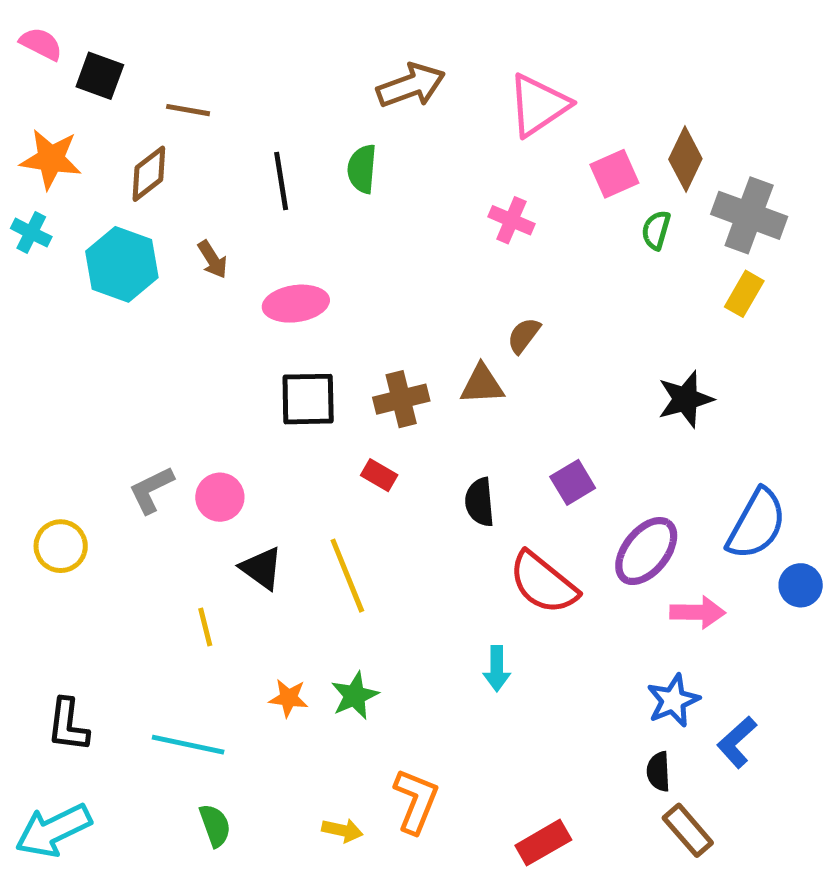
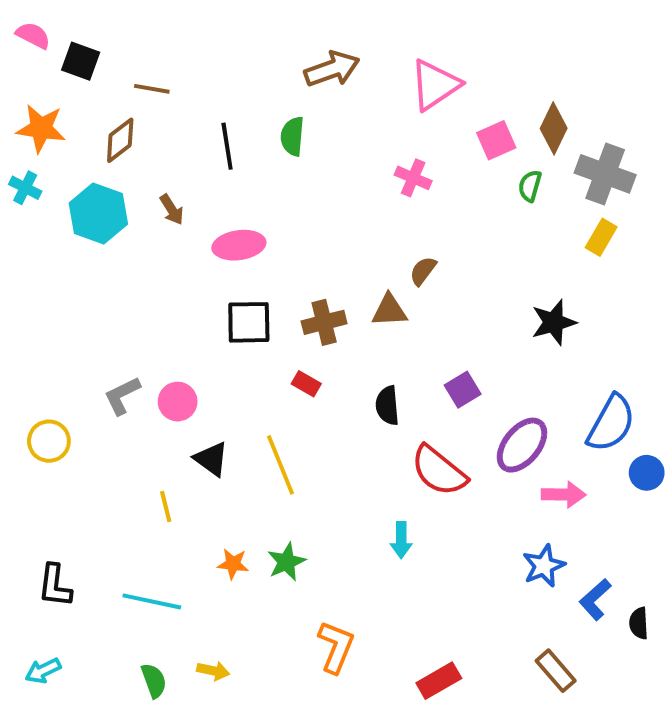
black semicircle: (658, 772) -> (639, 623), moved
green semicircle: (215, 825) -> (154, 681), moved
cyan arrow: (53, 830) -> (43, 671), size x0.6
yellow arrow: (342, 830) -> (213, 671), moved

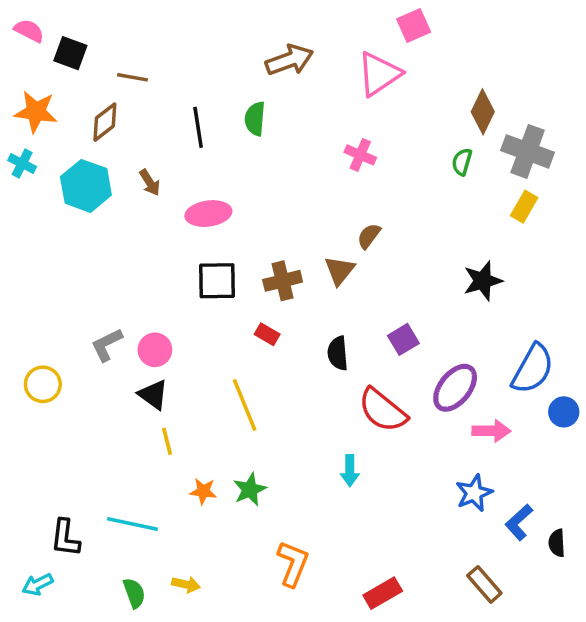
pink square: (496, 140) -> (414, 26), moved
brown triangle: (389, 310) -> (340, 270), turned -48
black triangle: (211, 459) -> (153, 395), moved
yellow line: (166, 506) -> (167, 441), moved
black L-shape: (55, 586) -> (65, 538), moved

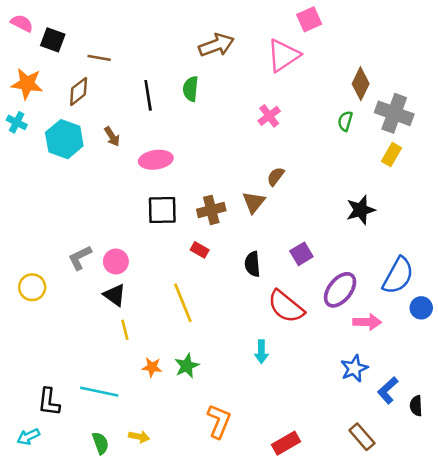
pink cross: (360, 155) -> (269, 116), turned 30

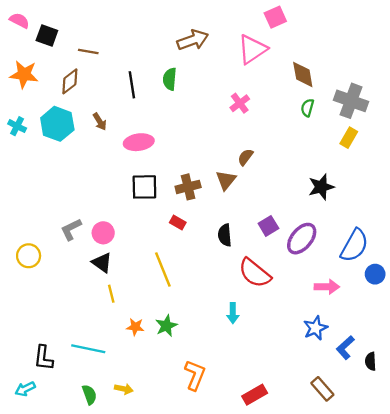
brown diamond: (361, 84) -> (303, 74), moved, turned -36
cyan cross: (17, 122) -> (17, 126), moved
purple ellipse: (340, 290) -> (302, 239), moved

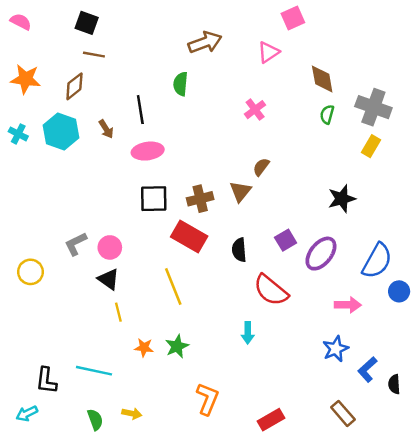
black square: (47, 35) -> (87, 23), moved
pink triangle: (252, 49) -> (268, 52), size x0.7
black line: (132, 85) -> (140, 110), moved
red rectangle: (178, 222) -> (189, 236), size x2.0

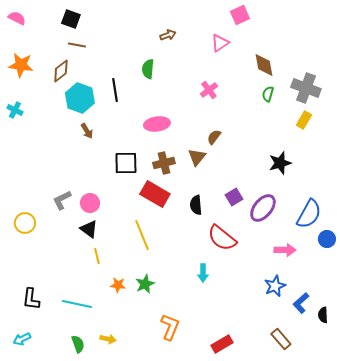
brown arrow: (205, 42) -> (168, 35), size x0.6
brown arrow: (106, 129) -> (87, 131), moved
cyan hexagon: (61, 132) -> (80, 98), moved
pink ellipse: (148, 151) -> (157, 124), moved
black L-shape: (46, 381) -> (31, 299), moved

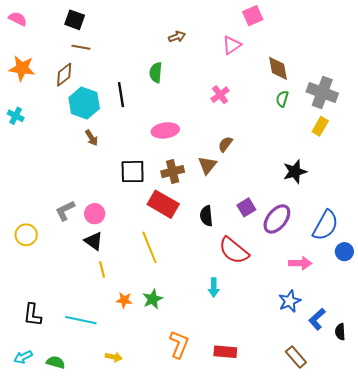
green semicircle: (78, 344) -> (56, 362), moved, turned -54
red rectangle: (222, 344) -> (225, 352), moved, turned 35

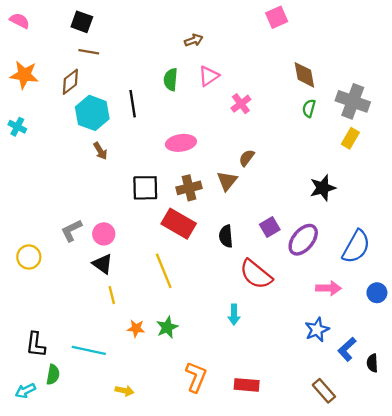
pink triangle: (232, 45) -> (209, 76), moved
blue circle: (344, 252) -> (377, 293), moved
green semicircle: (56, 362) -> (53, 375), moved, turned 84

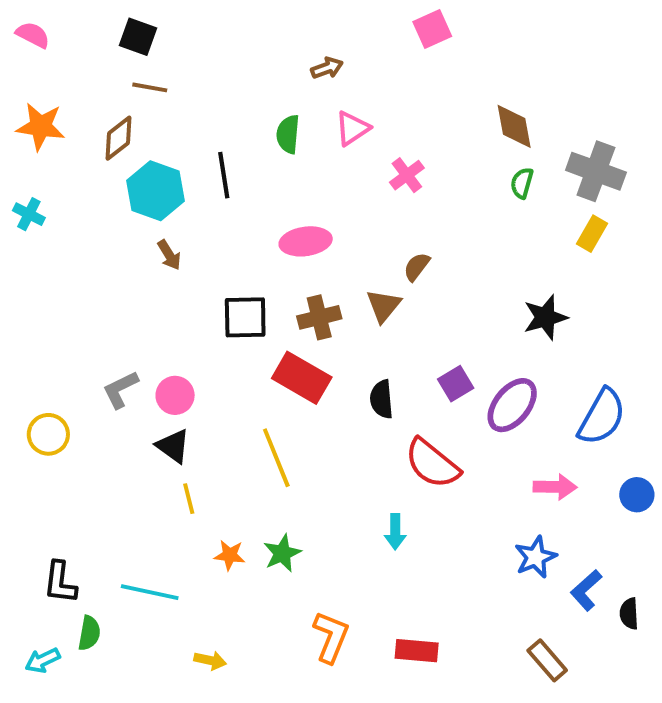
pink square: (277, 17) -> (432, 29), moved

